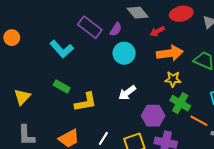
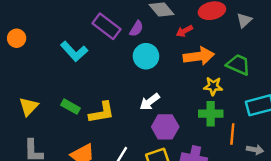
yellow star: (173, 79) -> (213, 86), moved
green rectangle: (62, 86) -> (71, 107), moved
green cross: (180, 103) -> (211, 114), turned -30
purple hexagon: (153, 116) -> (165, 127), moved
orange line: (199, 121) -> (232, 134), turned 66

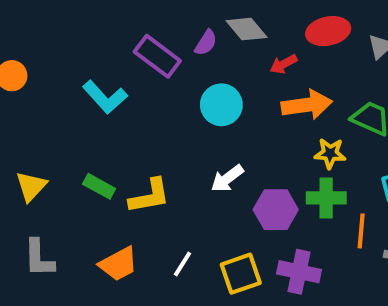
purple semicircle: (136, 29) -> (206, 43), moved
purple hexagon: (165, 127) -> (276, 210), moved

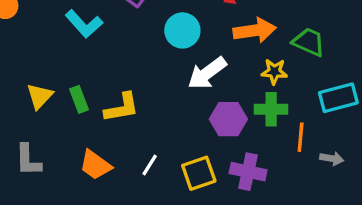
white arrow: (227, 179) -> (207, 73), moved, size x1.4
yellow triangle: (31, 186) -> (40, 96), moved
green rectangle: (99, 186) -> (79, 99), turned 40
orange trapezoid: (119, 264) -> (95, 165), turned 64

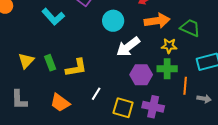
white line: (150, 165) -> (96, 94), moved
yellow square: (199, 173) -> (123, 108), turned 35

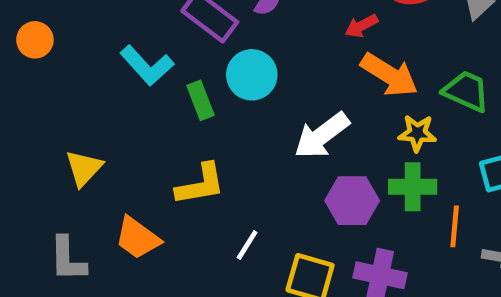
cyan circle: (113, 21) -> (252, 75), moved
orange arrow: (157, 21) -> (389, 75), turned 40
green rectangle: (50, 63) -> (200, 100), moved
orange trapezoid: (60, 103) -> (138, 238), moved

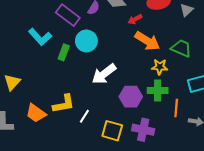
green rectangle: (200, 100) -> (64, 52), turned 42
white arrow: (322, 135) -> (104, 74), moved
yellow L-shape: (200, 184) -> (64, 104), moved

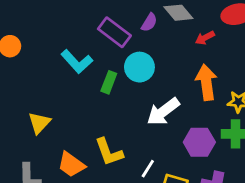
orange arrow: (147, 41) -> (206, 82), moved, turned -130
yellow L-shape: (64, 104) -> (109, 152), turned 80
white line: (84, 116) -> (148, 169), moved

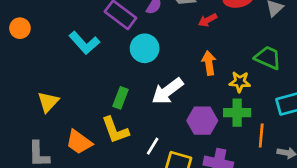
green rectangle: (109, 82) -> (120, 98), moved
orange arrow: (206, 82) -> (209, 63), size x0.7

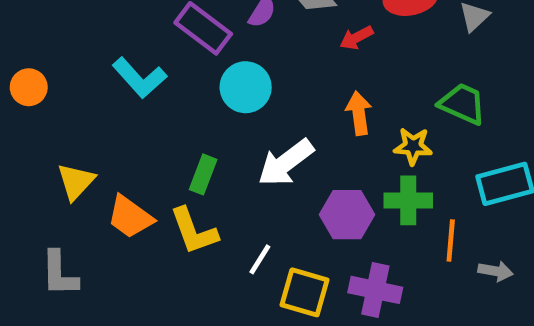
orange circle: (20, 28) -> (29, 87), moved
orange trapezoid: (79, 142) -> (130, 217), moved

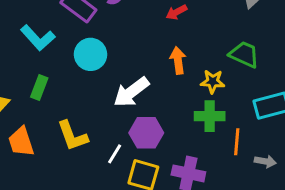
cyan circle: (246, 87) -> (91, 54), moved
green rectangle: (203, 174) -> (39, 88), moved
purple hexagon: (347, 215) -> (146, 133), moved
orange trapezoid: (130, 217) -> (21, 142), moved, turned 36

